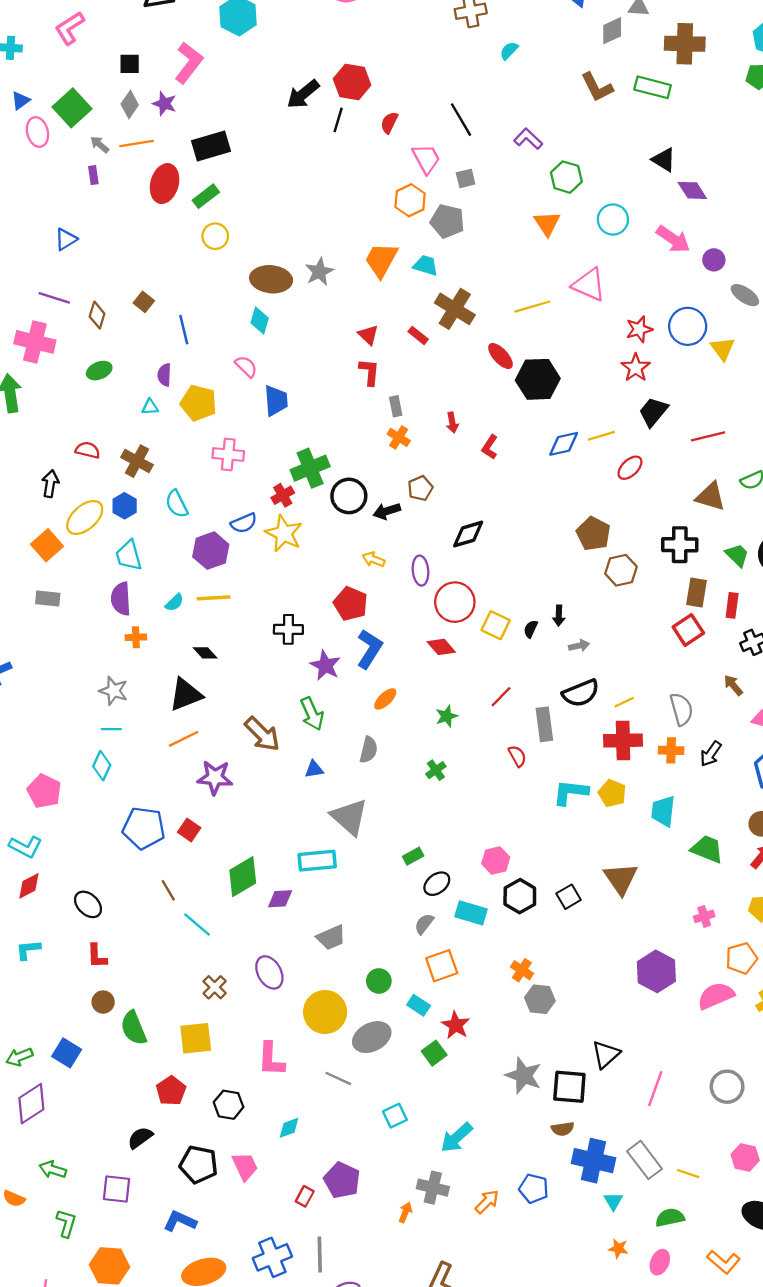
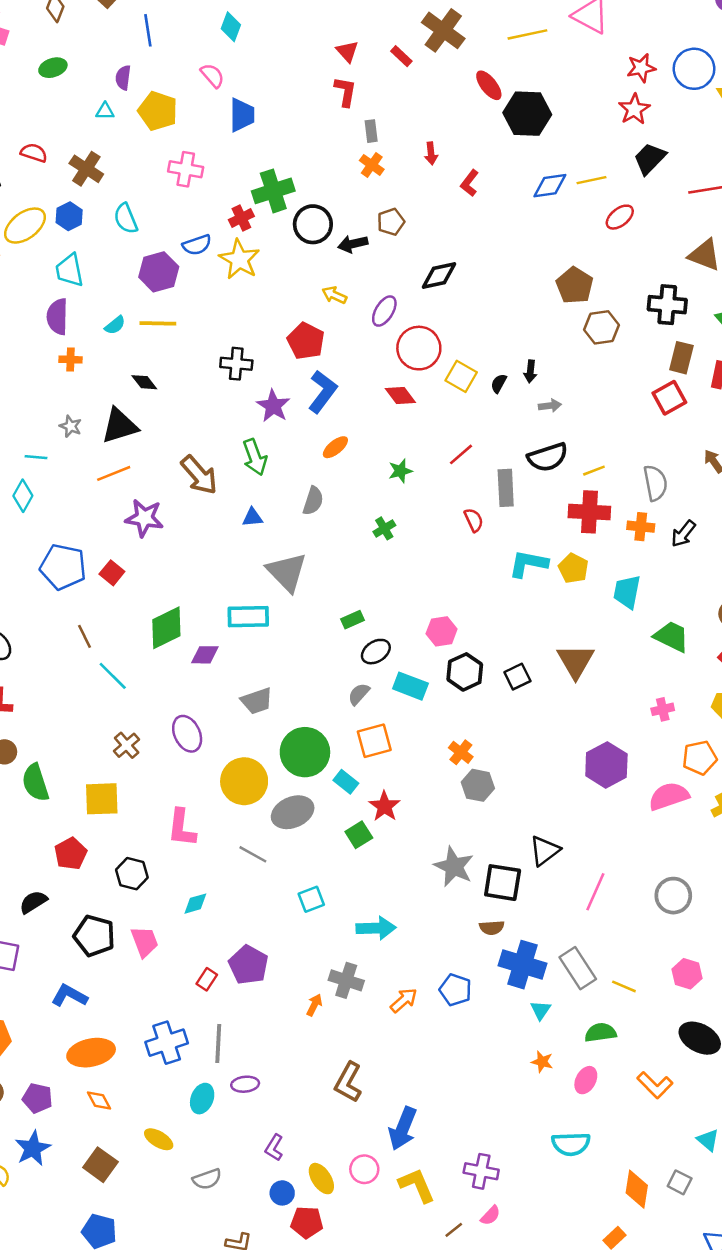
purple ellipse: (421, 571) -> (384, 311), turned 32
gray star: (114, 691) -> (71, 426), moved, size x0.7
green circle: (379, 981) -> (305, 752), size x1.8
cyan arrow: (457, 1137) -> (376, 928), turned -144

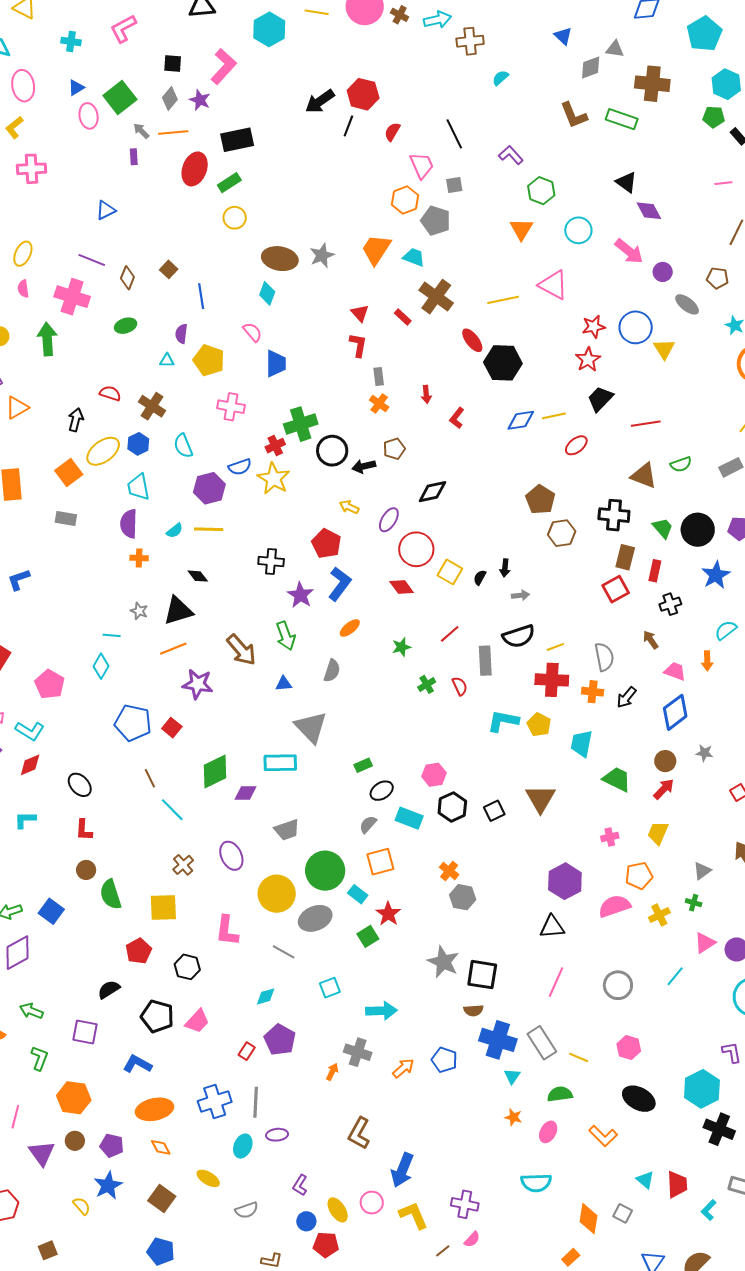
green cross: (384, 528) -> (427, 684), moved
black triangle: (545, 851) -> (552, 927), moved, turned 32
cyan diamond: (195, 904) -> (266, 996), moved
pink trapezoid: (145, 942) -> (197, 1021), turned 64

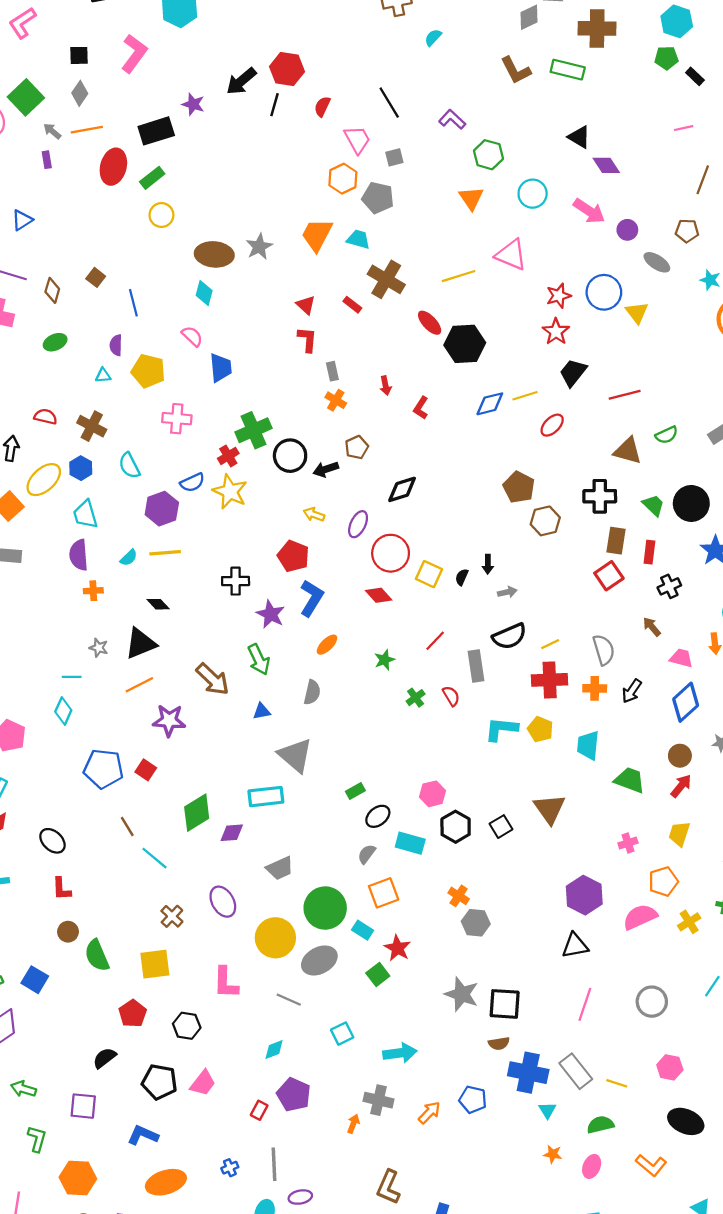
purple star: (200, 100) -> (193, 104), moved
blue cross: (215, 1101) -> (230, 1168), size x0.5

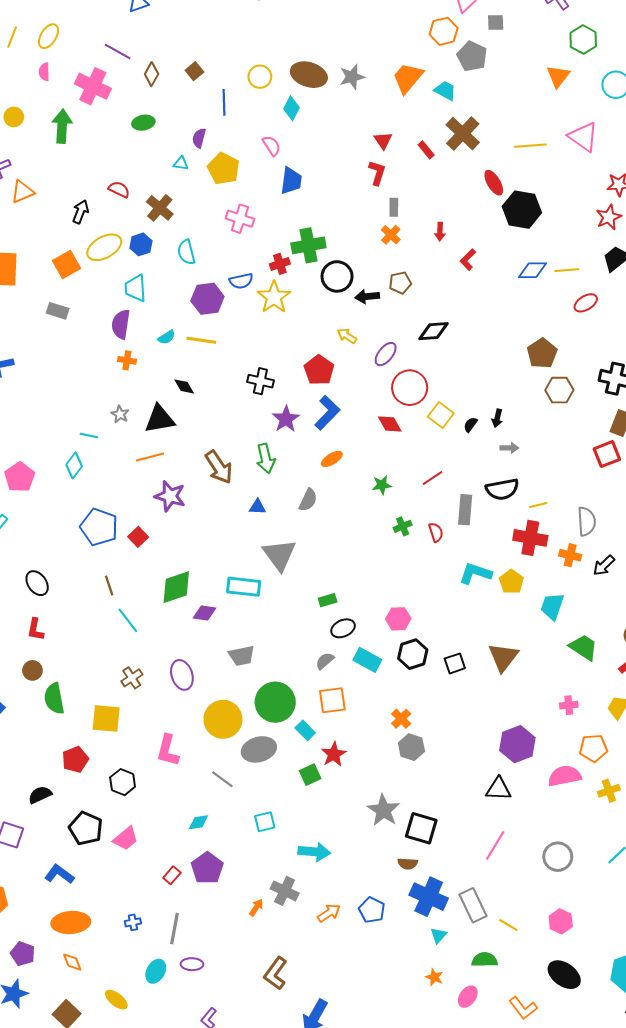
yellow circle: (161, 215) -> (260, 77), moved

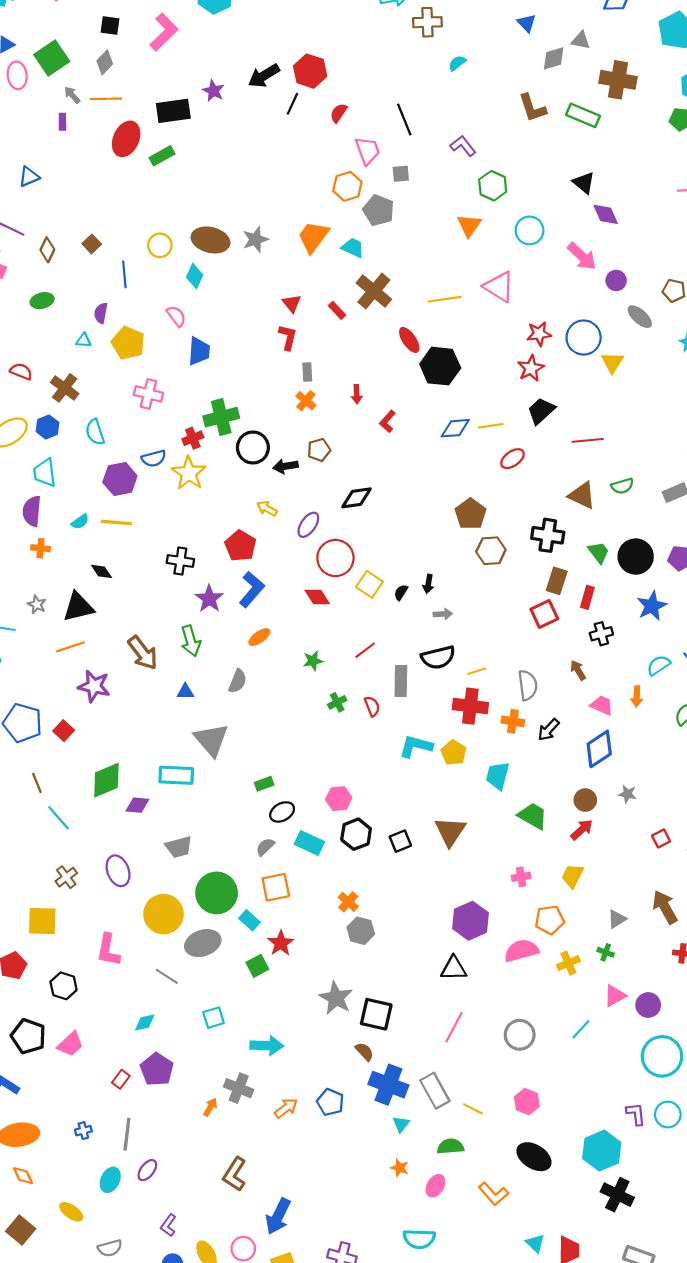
brown semicircle: (408, 864) -> (364, 1052), turned -132
purple ellipse: (192, 964) -> (147, 1170), turned -50

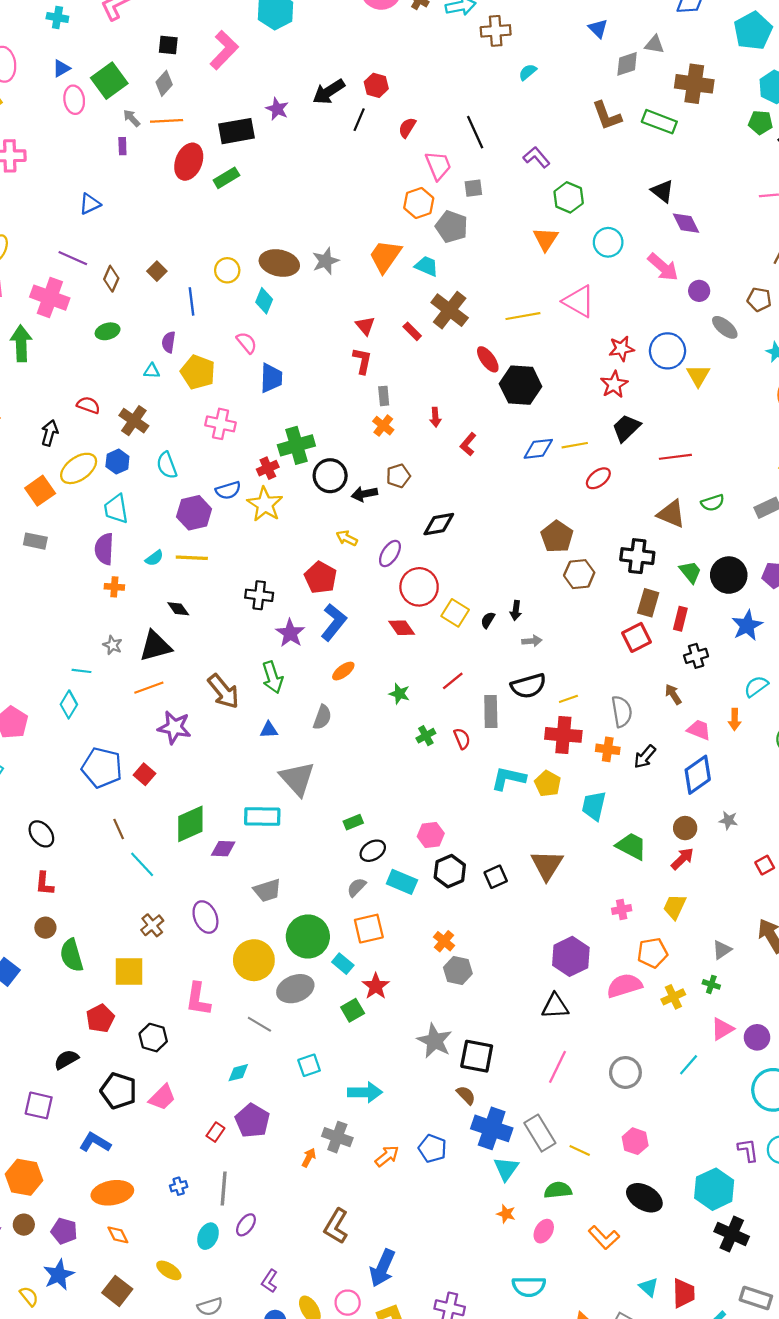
red hexagon: (310, 71) -> (376, 85), size x0.7
green star: (313, 661) -> (399, 694), turned 30
cyan triangle: (401, 1124) -> (506, 1169), size x1.4

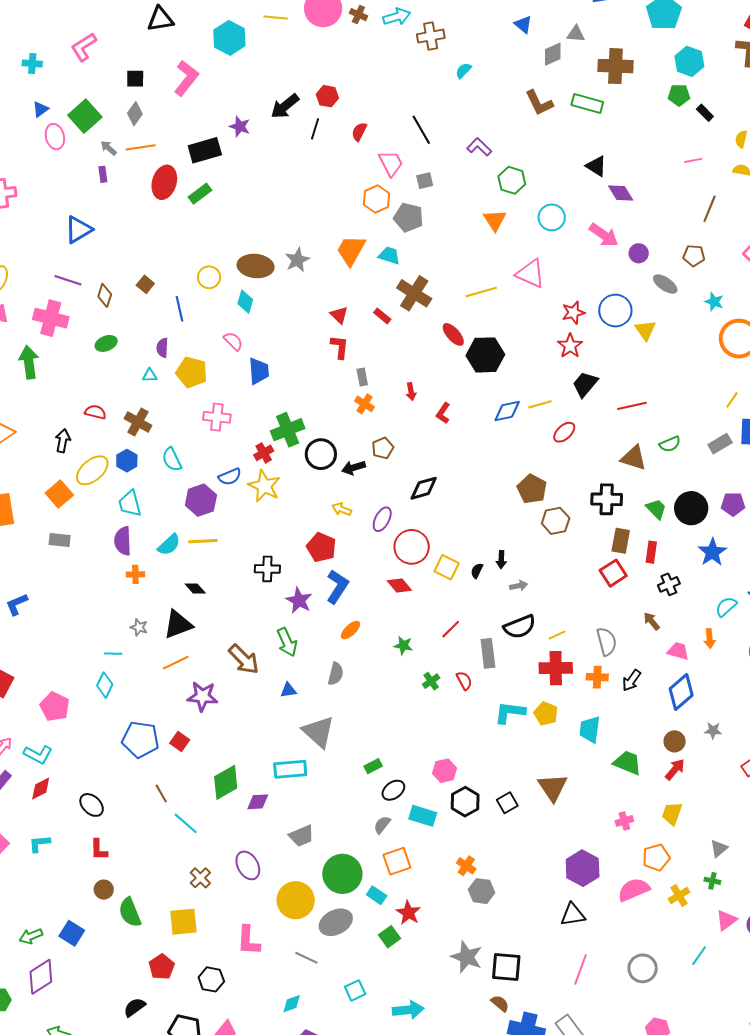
blue triangle: (90, 204) -> (78, 230), size x1.4
cyan semicircle: (154, 558) -> (169, 545), size x1.4

